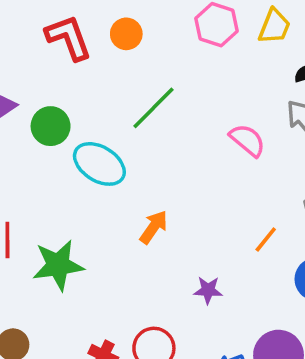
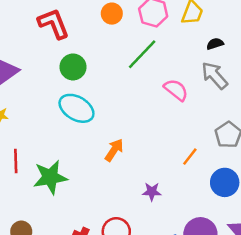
orange circle: (126, 34) -> (112, 14), moved
green line: (153, 108) -> (142, 54), moved
green circle: (51, 126) -> (73, 67), moved

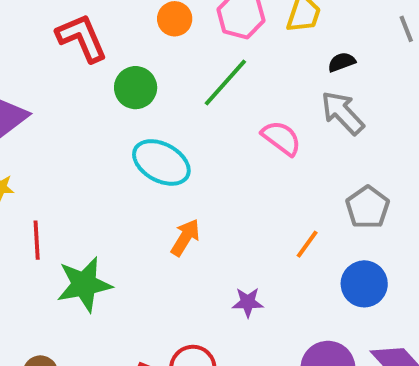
green circle: (73, 67) -> (136, 88), moved
cyan ellipse: (76, 108) -> (161, 162), moved
red line: (16, 161) -> (37, 240), moved

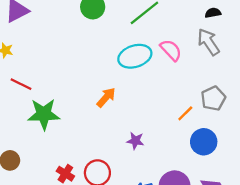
cyan ellipse: (161, 162) -> (135, 56), moved, turned -56
red line: (37, 240) -> (21, 84), turned -70
orange line: (307, 244) -> (185, 113), moved

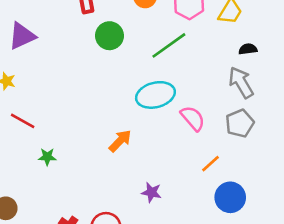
pink semicircle: (171, 50) -> (193, 118), moved
gray pentagon: (213, 98) -> (240, 123), moved
green star: (44, 114) -> (47, 157), size x0.5

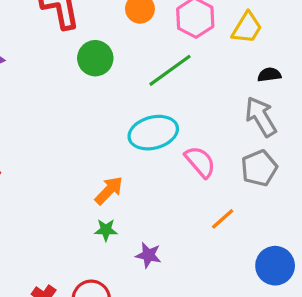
green star: (47, 157) -> (106, 230), moved
blue circle: (230, 197) -> (275, 266), moved

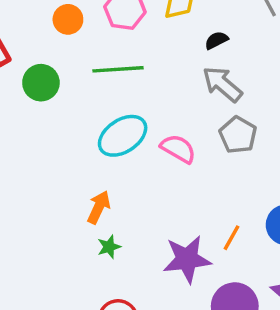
green line: (170, 70) -> (118, 69), turned 51
orange line: (223, 219) -> (232, 238), moved
purple star: (148, 255) -> (187, 259), moved, size x1.8

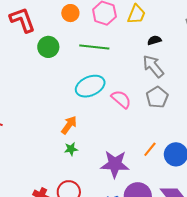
orange line: (232, 238) -> (150, 149), moved

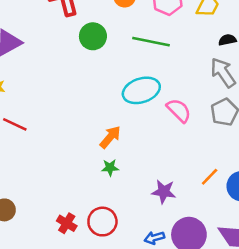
purple star: (115, 164) -> (164, 192), size x0.7

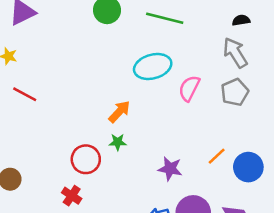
pink semicircle: (179, 110) -> (189, 88), turned -112
red circle: (102, 222) -> (86, 159), moved

